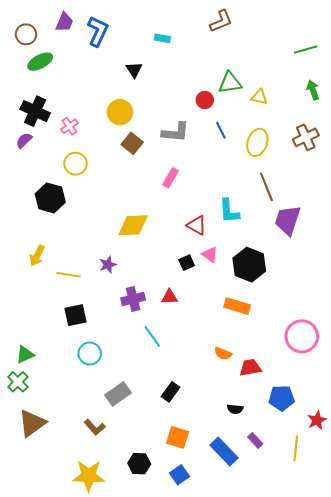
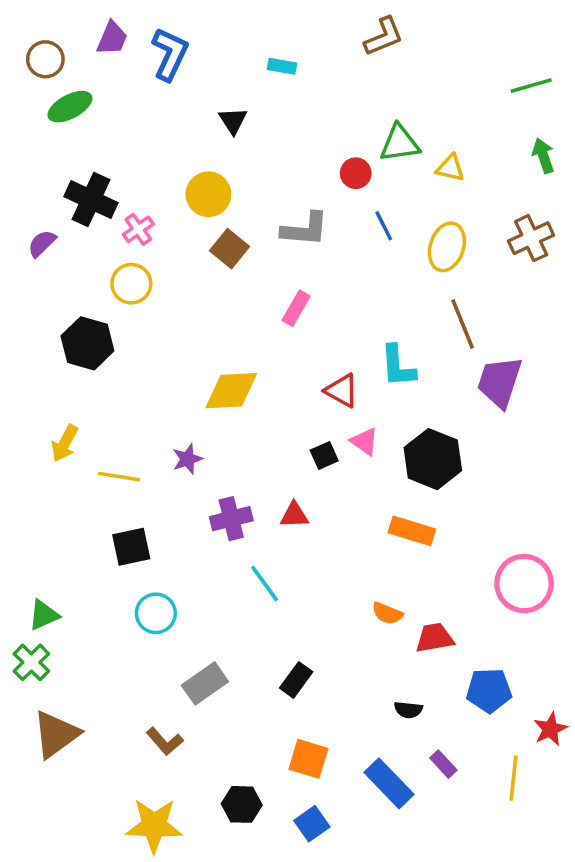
black cross: (35, 111) -> (91, 200), moved
pink cross: (69, 126) -> (138, 229), moved

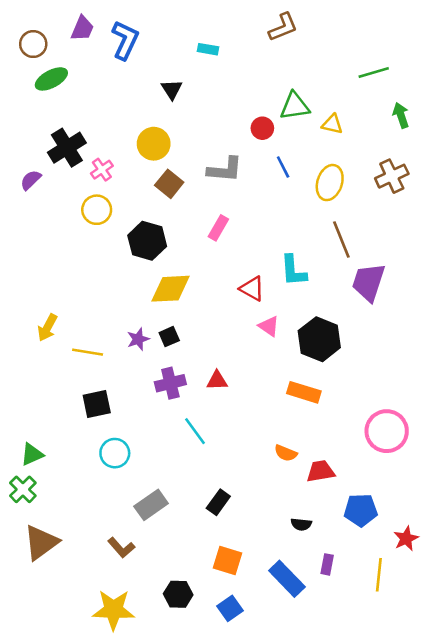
green line: (531, 86) -> (374, 73), moved
black cross: (91, 200) -> (67, 148), turned 33
black hexagon: (87, 343) -> (147, 241), moved
black square: (324, 456) -> (169, 337), moved
purple rectangle: (443, 764) -> (327, 564), turned 54

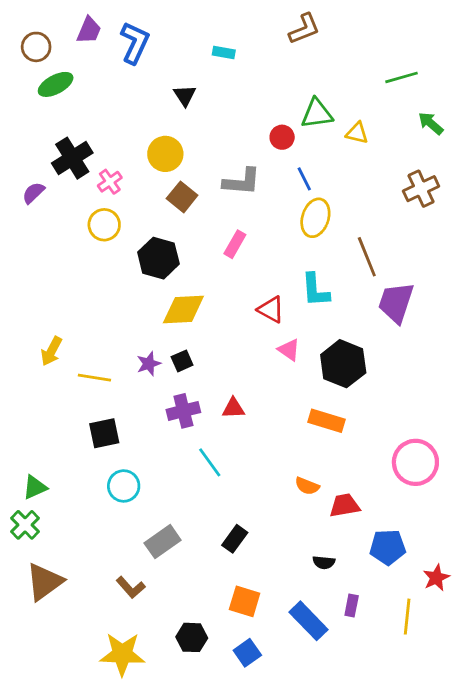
green arrow: (401, 115) -> (431, 123), turned -30
yellow ellipse: (330, 183) -> (315, 218), moved

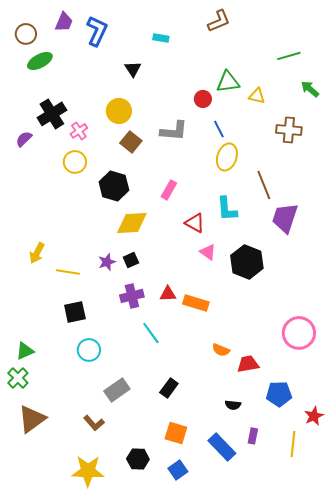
brown cross: (421, 189) -> (289, 130), moved, turned 30
pink rectangle: (235, 244) -> (169, 190), moved
orange rectangle: (327, 421) -> (196, 303), moved

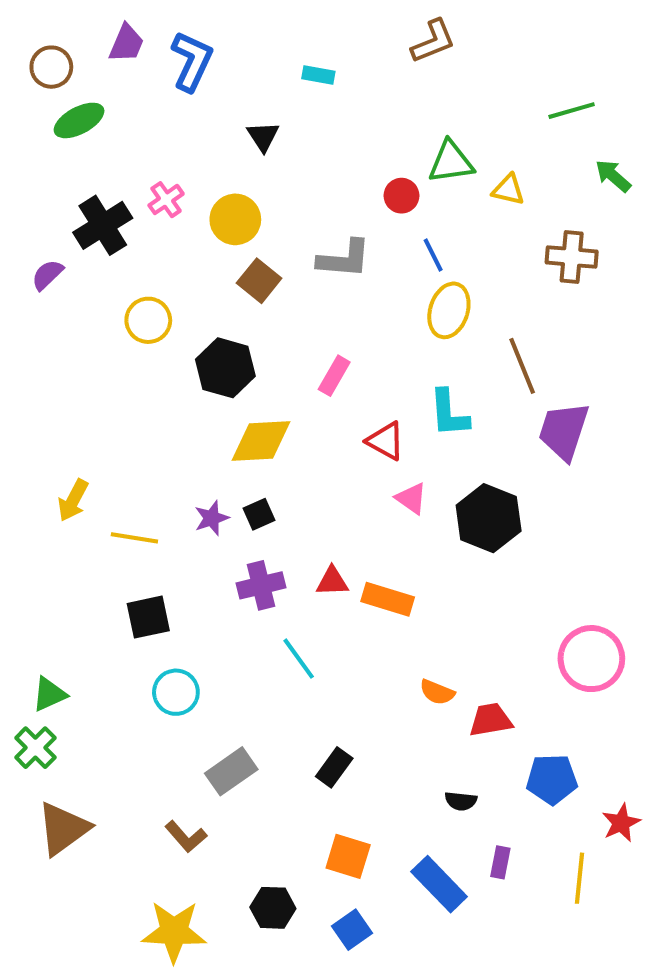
pink cross: (79, 131) -> (166, 200), moved

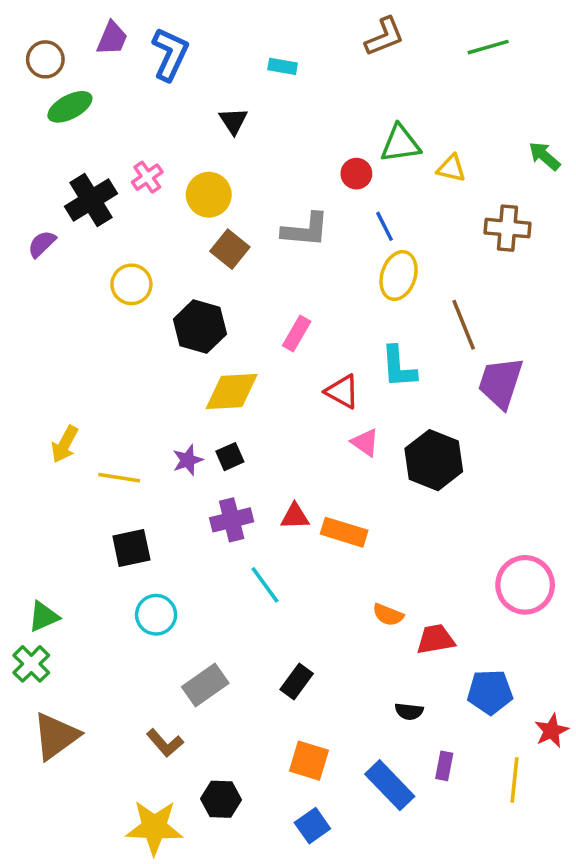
green line: (572, 111) -> (488, 47), moved
black hexagon: (273, 908) -> (221, 799), moved

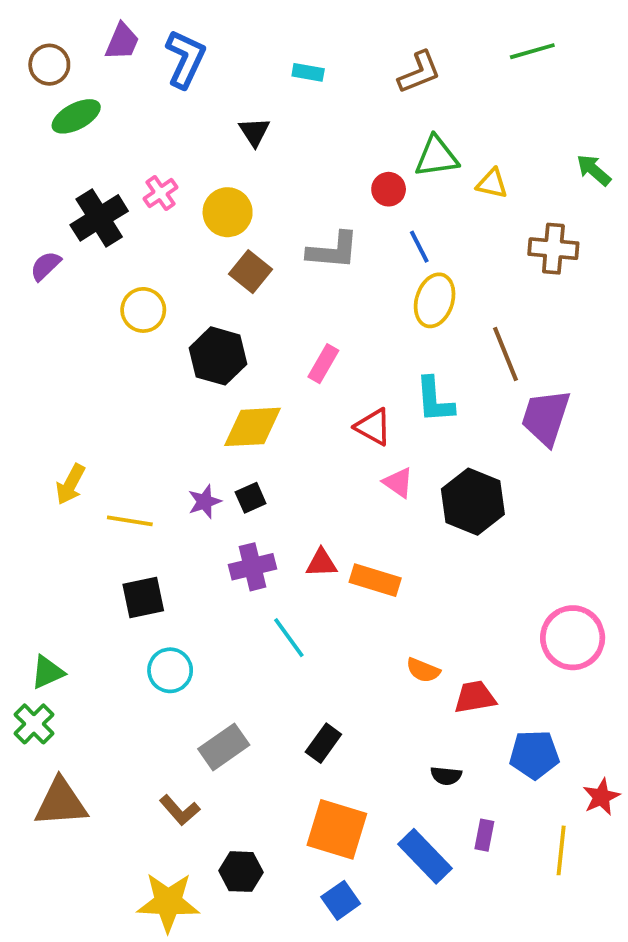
brown L-shape: (384, 37) -> (419, 72), moved
brown triangle: (56, 736) -> (61, 803), turned 32
orange square: (309, 761) -> (337, 829), size x1.4

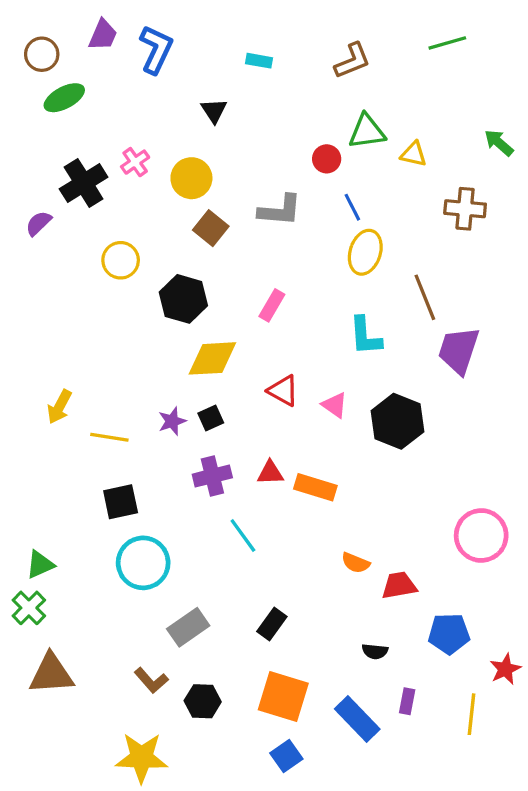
red triangle: (373, 427) -> (283, 391), moved
cyan circle: (170, 670) -> (143, 563), size x1.4
black hexagon: (241, 872) -> (203, 701), moved

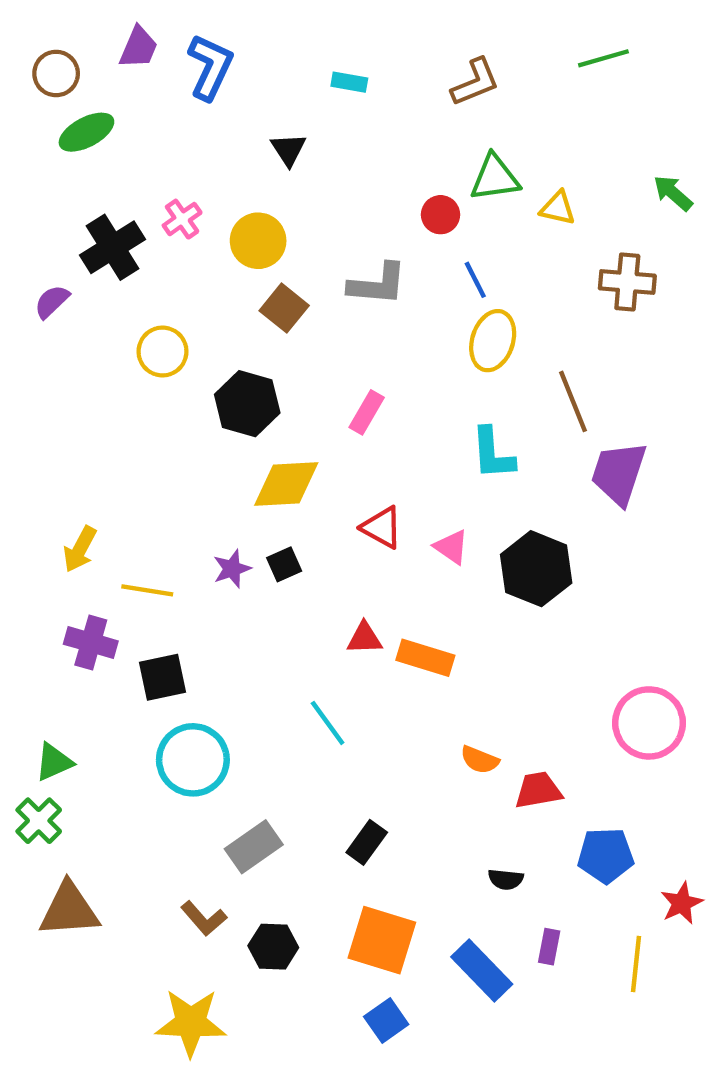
purple cross: (212, 476) -> (91, 643), moved, turned 30

